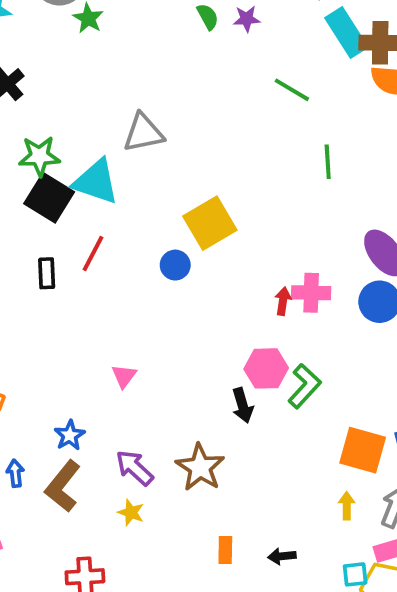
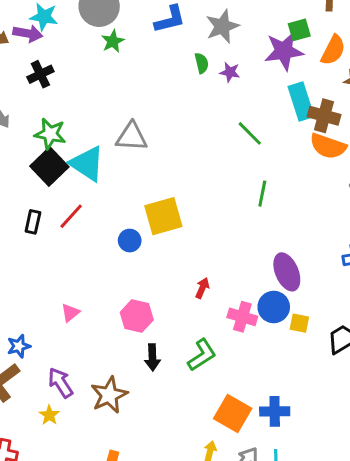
pink cross: (311, 293) -> (242, 317), moved
pink hexagon: (266, 368) -> (137, 316), moved

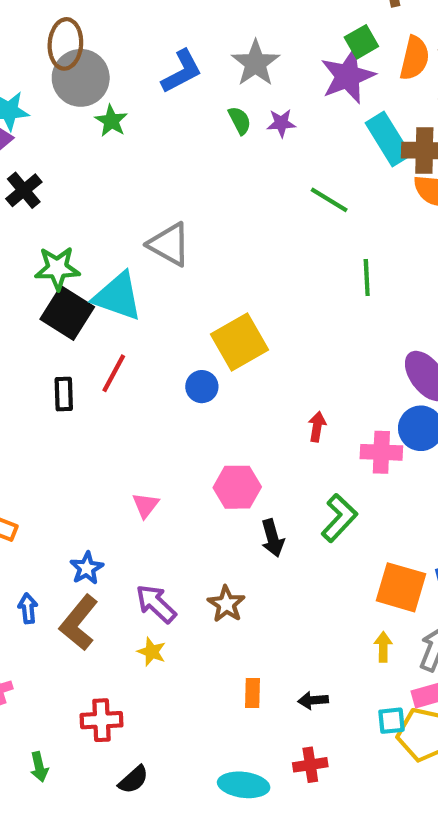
gray triangle: (132, 137) -> (169, 244), turned 40
brown star: (109, 395) -> (226, 604), size x0.7

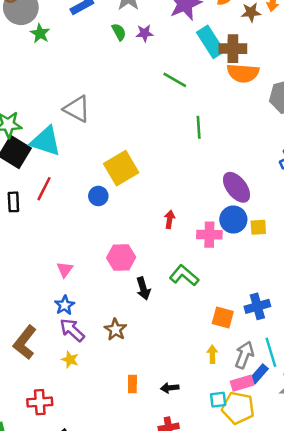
green L-shape: (339, 518) -> (184, 275), turned -92
blue star: (87, 568) -> (65, 305), moved
orange square: (401, 587) -> (223, 318), size x0.7

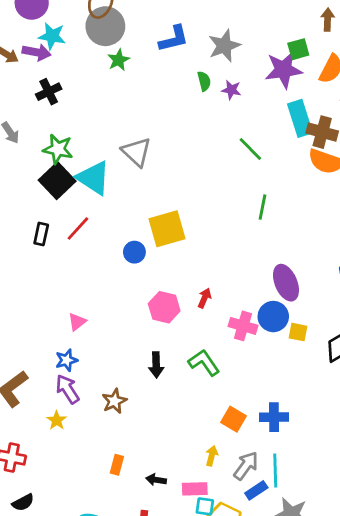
pink hexagon: (121, 257) -> (164, 307), moved
pink rectangle: (242, 383) -> (195, 489), moved

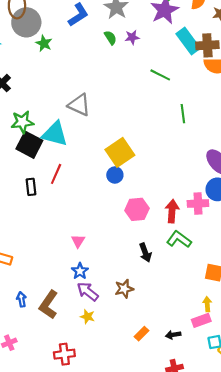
blue circle: (134, 252) -> (115, 175), moved
red arrow: (204, 298) -> (172, 211), moved, size x1.5
brown star: (114, 401) -> (124, 289), turned 30
orange rectangle: (117, 465) -> (141, 334), turned 48
pink rectangle: (195, 489) -> (201, 320), moved

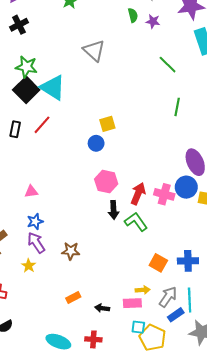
gray triangle: (79, 105) -> (94, 51), moved
yellow square: (120, 152) -> (107, 124), size x0.6
pink triangle: (78, 241) -> (31, 192), moved, turned 32
black arrow: (145, 253) -> (114, 210), moved
yellow arrow: (207, 304) -> (143, 290), turned 72

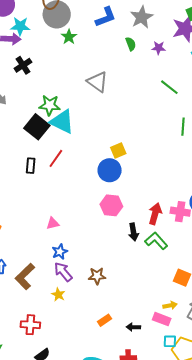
purple star: (153, 21) -> (159, 48), moved
green star: (26, 67) -> (50, 105), moved
blue circle: (96, 143) -> (110, 170), size x1.5
pink hexagon: (106, 182) -> (111, 205), moved
pink rectangle: (132, 303) -> (162, 319), turned 30

